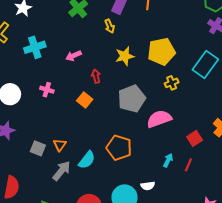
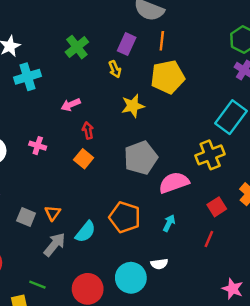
cyan cross: (35, 47) -> (28, 77), moved
yellow pentagon: (161, 52) -> (168, 77), moved
red arrow: (96, 76) -> (88, 130), moved
yellow cross: (172, 83) -> (210, 155), moved, size x1.6
cyan arrow: (168, 160) -> (169, 223), moved

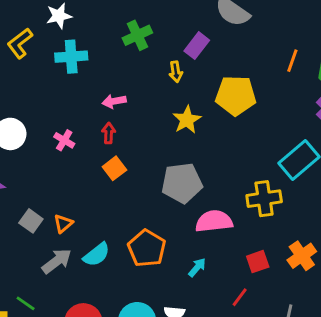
orange line: (162, 41) -> (292, 61), moved
yellow star: (133, 106) -> (187, 120), turned -30
red arrow: (88, 130) -> (109, 133), moved

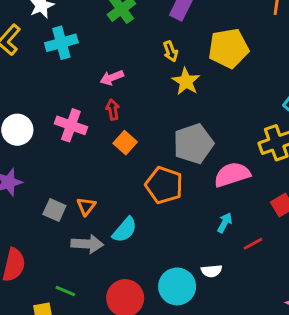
yellow arrow: (176, 72) -> (171, 51), moved
pink cross: (64, 140) -> (71, 125), size x1.5
orange pentagon: (147, 248) -> (164, 185), moved
gray arrow: (57, 261) -> (87, 244), turned 52
red line: (240, 297) -> (253, 244), moved, turned 36

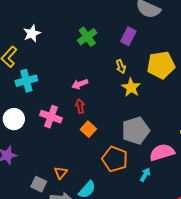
cyan cross: (61, 43) -> (26, 81), moved
gray square: (54, 210) -> (39, 184), moved
cyan arrow: (225, 223) -> (145, 175), moved

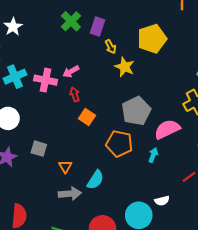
purple rectangle: (128, 36) -> (97, 26), moved
pink cross: (51, 117) -> (46, 80), moved
gray square: (39, 184) -> (39, 149), moved

